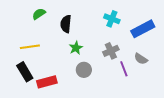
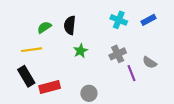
green semicircle: (39, 14) -> (44, 27), moved
blue rectangle: (143, 29) -> (149, 20), moved, size x0.6
gray circle: (84, 70) -> (89, 93), moved

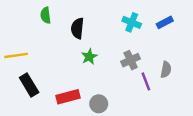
green semicircle: (44, 27) -> (46, 15), moved, turned -64
yellow line: (32, 50) -> (16, 55), moved
gray semicircle: (150, 62) -> (166, 70), turned -112
red rectangle: (50, 87) -> (68, 97), moved

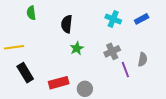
green semicircle: (46, 15) -> (31, 13), moved

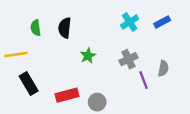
green semicircle: (31, 13) -> (36, 28), moved
cyan cross: (113, 19) -> (130, 22), turned 35
black semicircle: (67, 24) -> (65, 28), moved

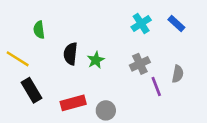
blue rectangle: (162, 22) -> (176, 24), turned 70
black semicircle: (65, 28) -> (71, 54), moved
yellow line: (16, 54) -> (18, 59), turned 40

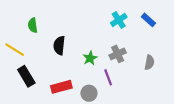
green star: (96, 60) -> (90, 58), moved
purple line: (156, 86) -> (108, 77), moved

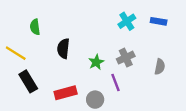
blue rectangle: (148, 20) -> (159, 21), turned -32

